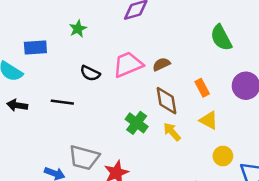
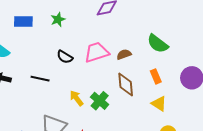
green semicircle: (221, 38) -> (158, 44), moved, turned -30
blue rectangle: (35, 48) -> (23, 22), moved
yellow arrow: (172, 132) -> (77, 98), moved

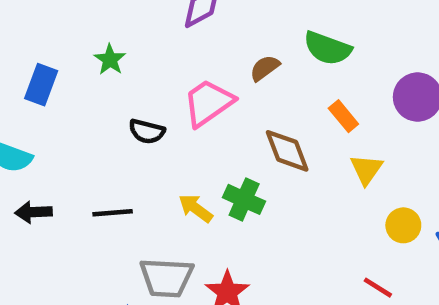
blue rectangle: (23, 22) -> (41, 85), turned -54
brown semicircle: (124, 54) -> (265, 68), moved
black line: (40, 79) -> (113, 213), moved
yellow triangle: (159, 104) -> (366, 169), turned 49

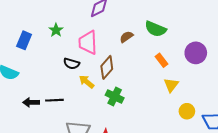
pink trapezoid: (208, 103) -> (88, 43), moved, turned -60
brown diamond: (287, 151) -> (107, 67), moved, turned 60
yellow arrow: (196, 208) -> (87, 82), moved
black arrow: (34, 212) -> (31, 102), moved

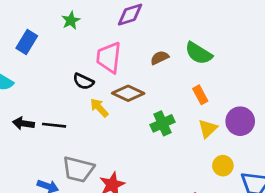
green star: (56, 30) -> (71, 20), moved
purple circle: (196, 53) -> (240, 121), moved
brown diamond: (107, 67) -> (128, 93), turned 65
green cross: (115, 96) -> (162, 123), moved, turned 30

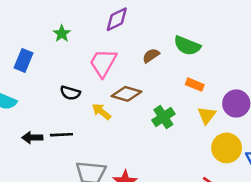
pink trapezoid: (109, 57) -> (103, 63), turned 32
black semicircle: (83, 81) -> (70, 93), moved
orange rectangle: (200, 95) -> (195, 85), turned -30
yellow circle: (223, 166) -> (227, 148), size x1.5

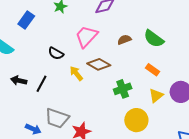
black line: (61, 135) -> (42, 84), turned -72
yellow circle: (227, 148) -> (136, 120), moved

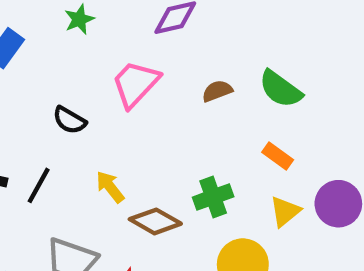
brown diamond: (99, 64) -> (155, 221), moved
yellow arrow: (76, 73) -> (110, 187), moved

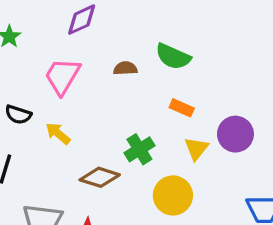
brown semicircle: (217, 91) -> (125, 68), turned 30
yellow arrow: (110, 187) -> (58, 133), moved

